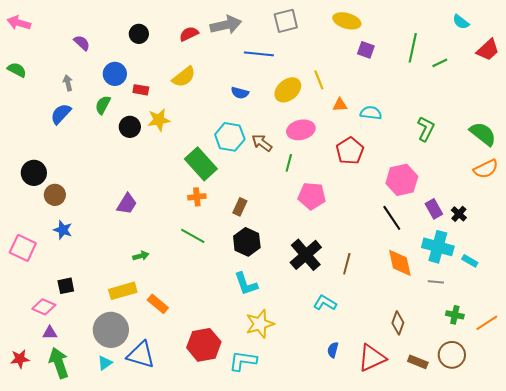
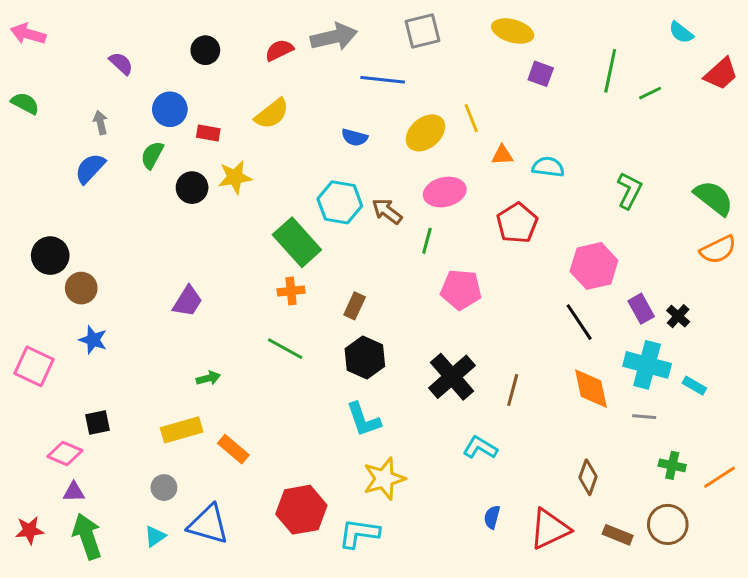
gray circle: (111, 330) -> (164, 488), size x0.5

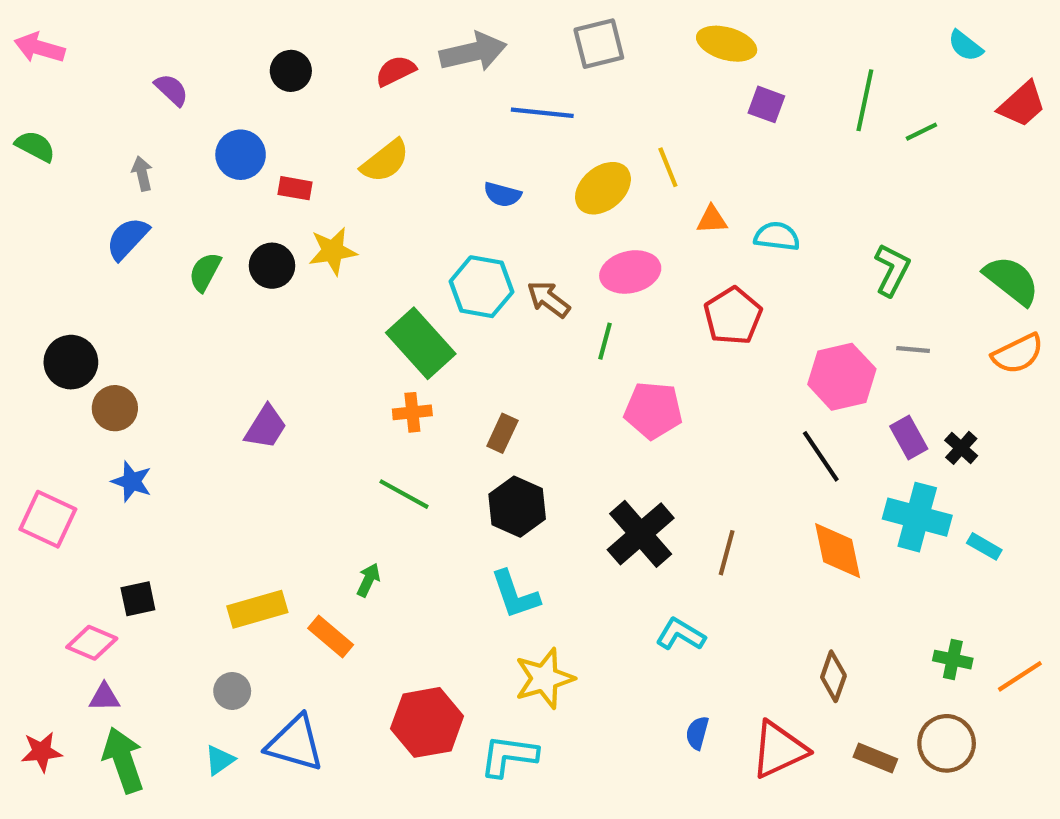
green semicircle: (152, 155) -> (205, 272), moved
green arrow: (208, 378) -> (368, 580), moved, turned -50
gray line: (644, 417) -> (913, 350), moved

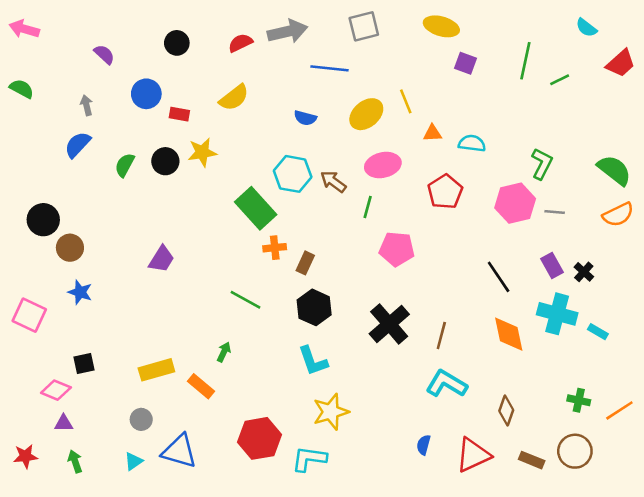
pink hexagon: (842, 377) -> (515, 203), moved
orange cross: (412, 412) -> (275, 248), moved
cyan L-shape: (680, 634) -> (446, 384), moved, size x1.4
green arrow: (123, 760) -> (75, 461), size x0.6

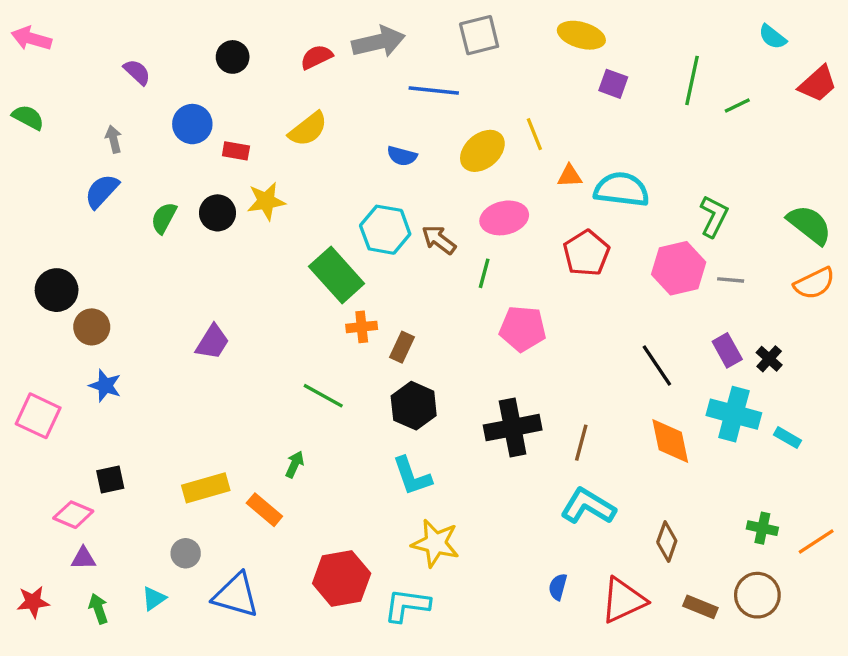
cyan semicircle: (472, 143) -> (622, 189), size x1.5
black cross: (389, 324) -> (513, 428), turned 30
yellow star: (331, 412) -> (435, 543), turned 30
cyan triangle: (134, 461) -> (154, 599), moved

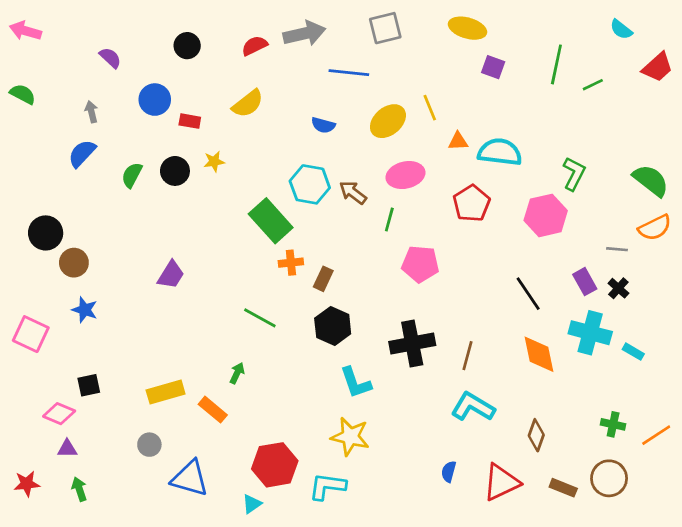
yellow star: (266, 201) -> (214, 162), size x0.7
gray line: (731, 280) -> (617, 249), moved
cyan L-shape: (412, 476) -> (356, 383), moved
cyan triangle: (154, 599) -> (252, 504), moved

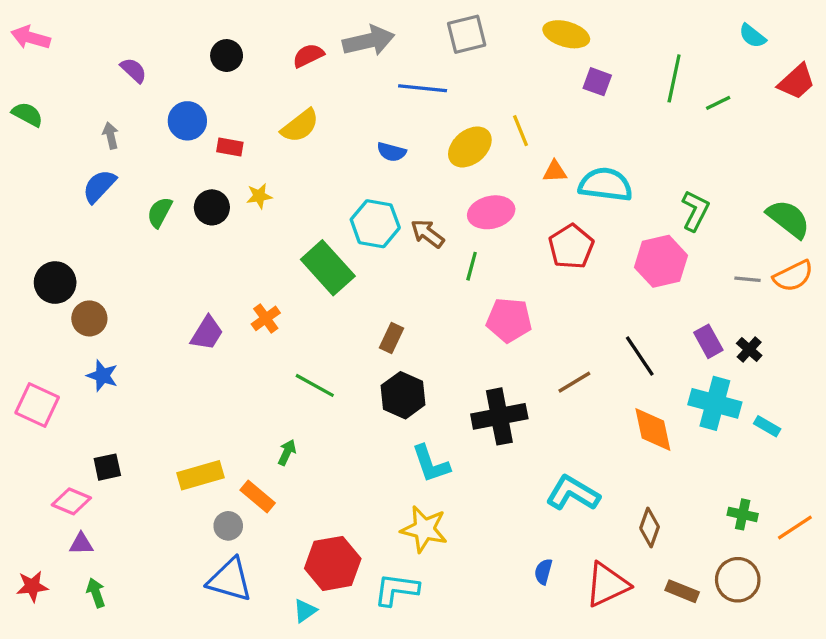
gray line: (617, 249) -> (748, 279), moved
orange cross: (291, 263) -> (266, 318), moved, turned -30
brown line: (467, 356) -> (574, 382), moved, turned 44
gray circle: (149, 445) -> (228, 526), moved

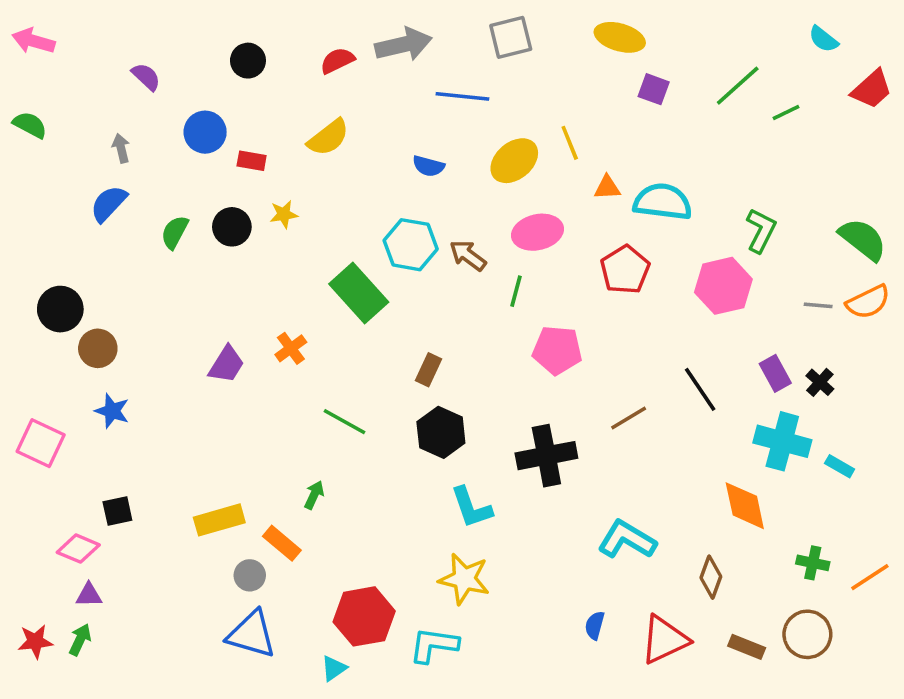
green line: (674, 78) -> (738, 86), turned 36
orange diamond: (653, 430) -> (745, 506), moved
green arrow: (96, 593) -> (80, 640), moved, turned 44

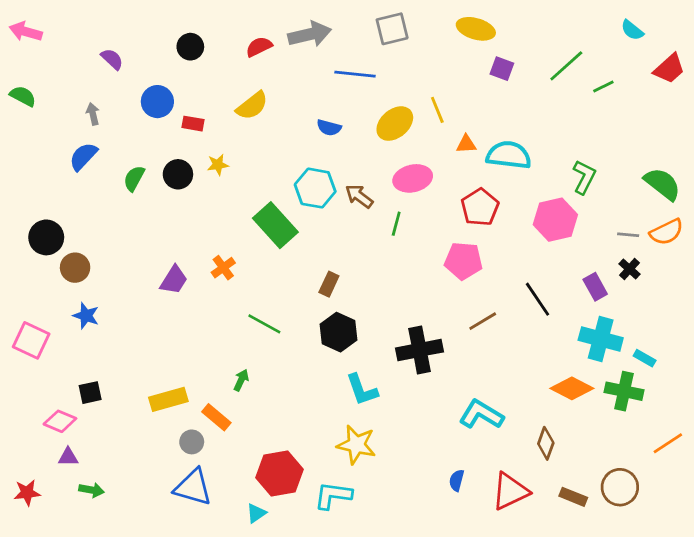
pink pentagon: (557, 350) -> (463, 261), moved
black cross: (820, 382) -> (629, 269), moved
orange diamond: (745, 506) -> (572, 388), turned -51
green cross: (813, 563) -> (624, 391), moved, size x1.5
green arrow: (80, 640) -> (92, 490), moved, turned 75

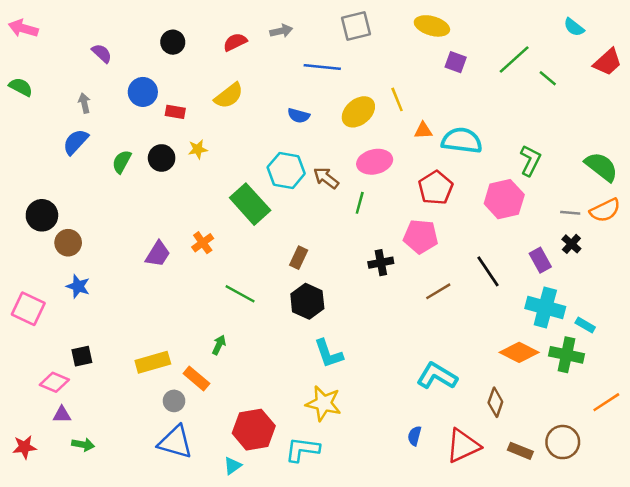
gray arrow: (310, 34) -> (281, 31), size x0.6
green line: (603, 86) -> (548, 78), turned 66
black cross: (420, 350) -> (381, 263), moved, size x0.6

